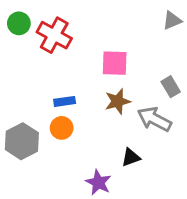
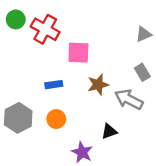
gray triangle: (172, 20) -> (144, 34), moved
pink square: (115, 63) -> (78, 53), moved
orange circle: (62, 128) -> (56, 119), moved

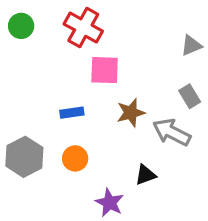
red cross: (45, 29) -> (83, 28), moved

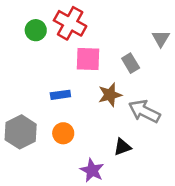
green circle: (21, 26) -> (36, 30), moved
gray triangle: (191, 46) -> (161, 38), turned -36
gray rectangle: (190, 96) -> (131, 63), moved

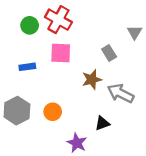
pink square: (88, 59) -> (61, 53), moved
blue rectangle: (60, 95) -> (27, 67), moved

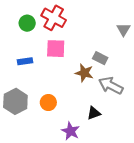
gray rectangle: (109, 53) -> (100, 58), moved, turned -32
brown star: (92, 79) -> (84, 73), turned 30

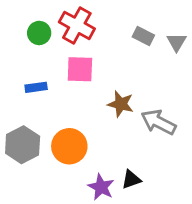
gray rectangle: (100, 58) -> (143, 36), moved
orange circle: (48, 103) -> (69, 146), size x1.5
black triangle: (94, 113) -> (131, 179), moved

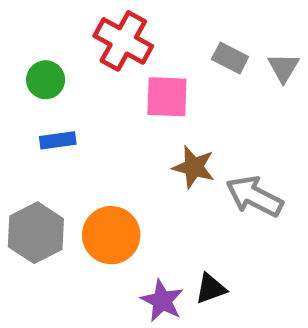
green circle: (39, 33) -> (46, 80), moved
pink square: (80, 69) -> (167, 97), moved

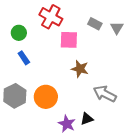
blue rectangle: (58, 140) -> (24, 58), turned 64
gray arrow: (254, 196) -> (105, 94), moved

